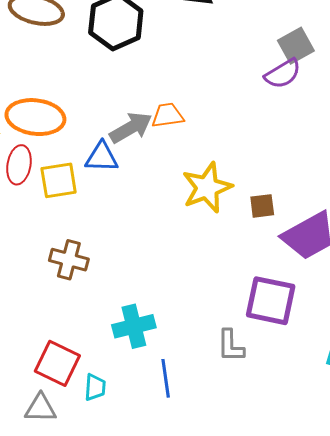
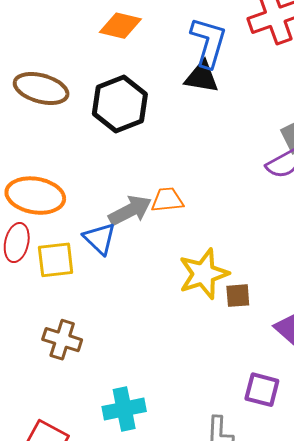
blue triangle: (102, 157) -> (100, 239), turned 39
brown square: (262, 206) -> (238, 296), moved
purple square: (271, 301) -> (262, 390), size x0.7

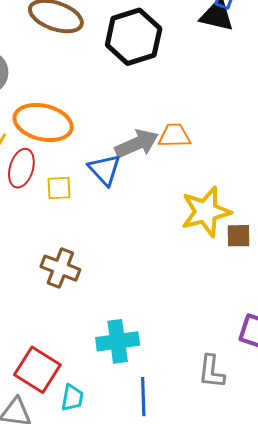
yellow square: (56, 260) -> (59, 188), size x0.7

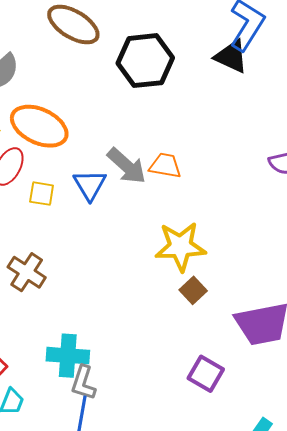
gray arrow: (137, 144) -> (127, 166), turned 54
brown square: (239, 236) -> (193, 290), moved, turned 36
gray L-shape: (212, 372) -> (83, 383), moved

